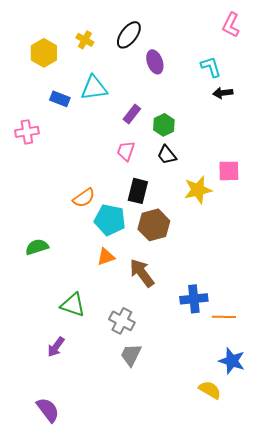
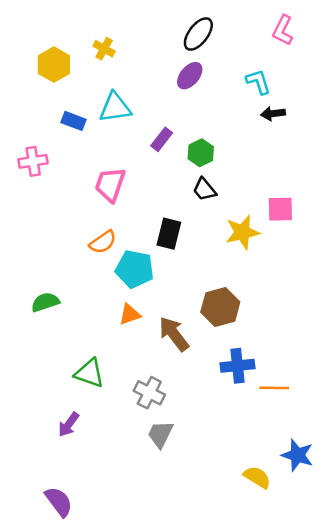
black ellipse: (129, 35) -> (198, 34), moved
purple ellipse: (155, 62) -> (190, 76), turned 60
pink trapezoid: (126, 151) -> (110, 185), moved, size x1.4
brown hexagon: (154, 225) -> (220, 307), moved
blue star: (232, 361) -> (297, 455), moved

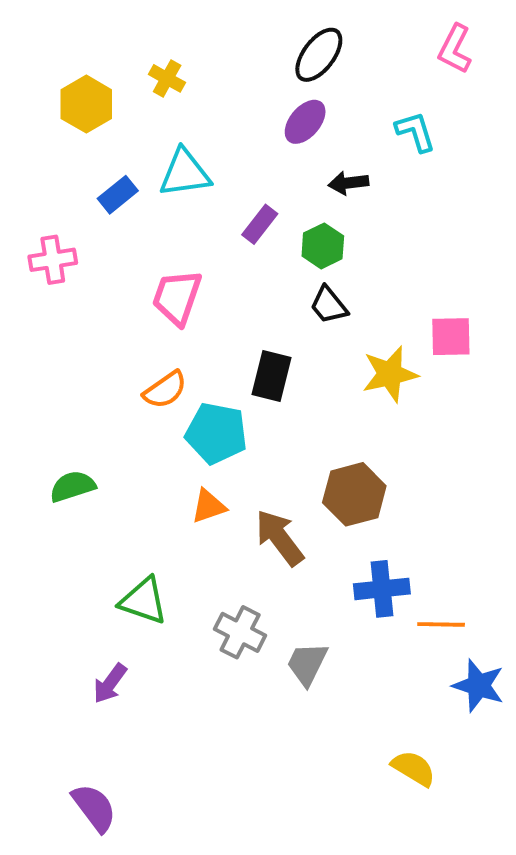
black arrow: (273, 114) -> (348, 183), moved
blue rectangle: (73, 121) -> (118, 195), turned -60
gray trapezoid: (160, 434) -> (307, 664), moved
blue star: (297, 455) -> (479, 686), moved

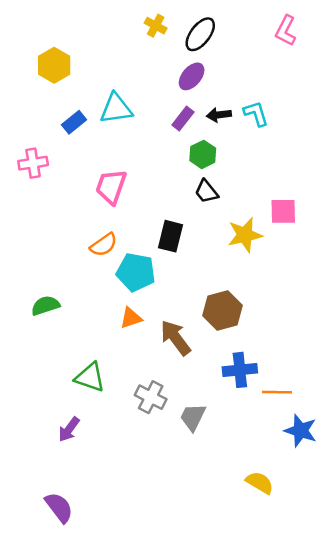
yellow cross: (167, 78) -> (156, 26), moved
cyan L-shape: (415, 132) -> (256, 114), moved
purple rectangle: (260, 224) -> (183, 119), moved

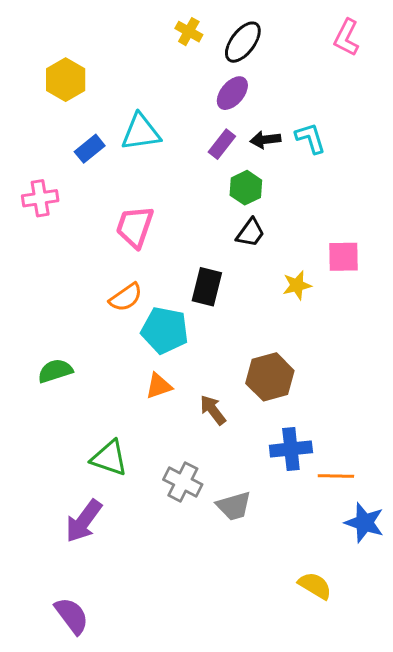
black trapezoid: (206, 192) -> (250, 233), turned -105
yellow star: (245, 235) -> (297, 285), size x0.7
brown arrow: (175, 338) -> (213, 410), size x0.7
gray trapezoid: (193, 417) -> (234, 506), turned -132
purple arrow: (69, 429) -> (84, 521), size x1.4

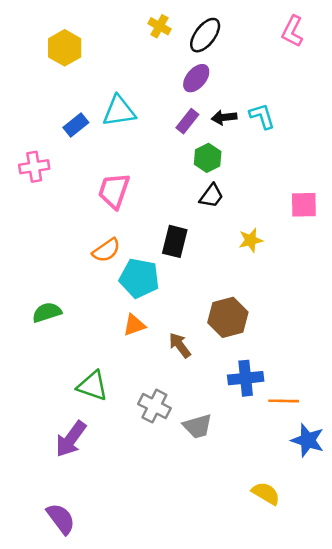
yellow hexagon: (66, 80) -> (65, 48), moved
pink square: (343, 257) -> (304, 205), moved

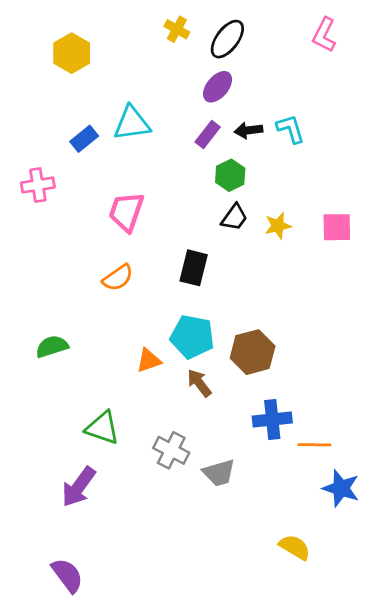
yellow star: (251, 240) -> (278, 226), moved
cyan pentagon: (139, 278) -> (192, 337), moved

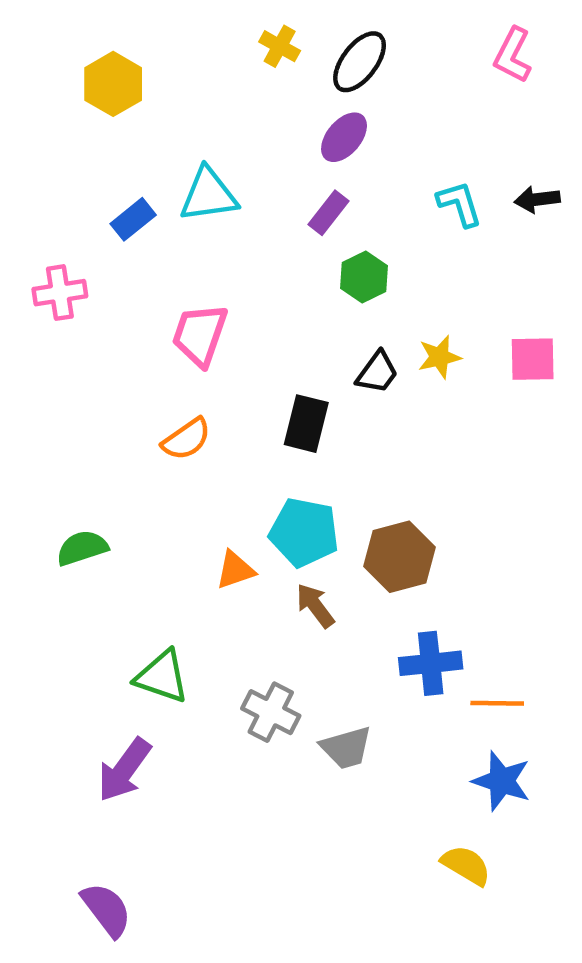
black arrow: (248, 130) -> (537, 199), moved
black trapezoid: (234, 217) -> (377, 373), moved
blue star: (341, 488) -> (502, 781), moved

